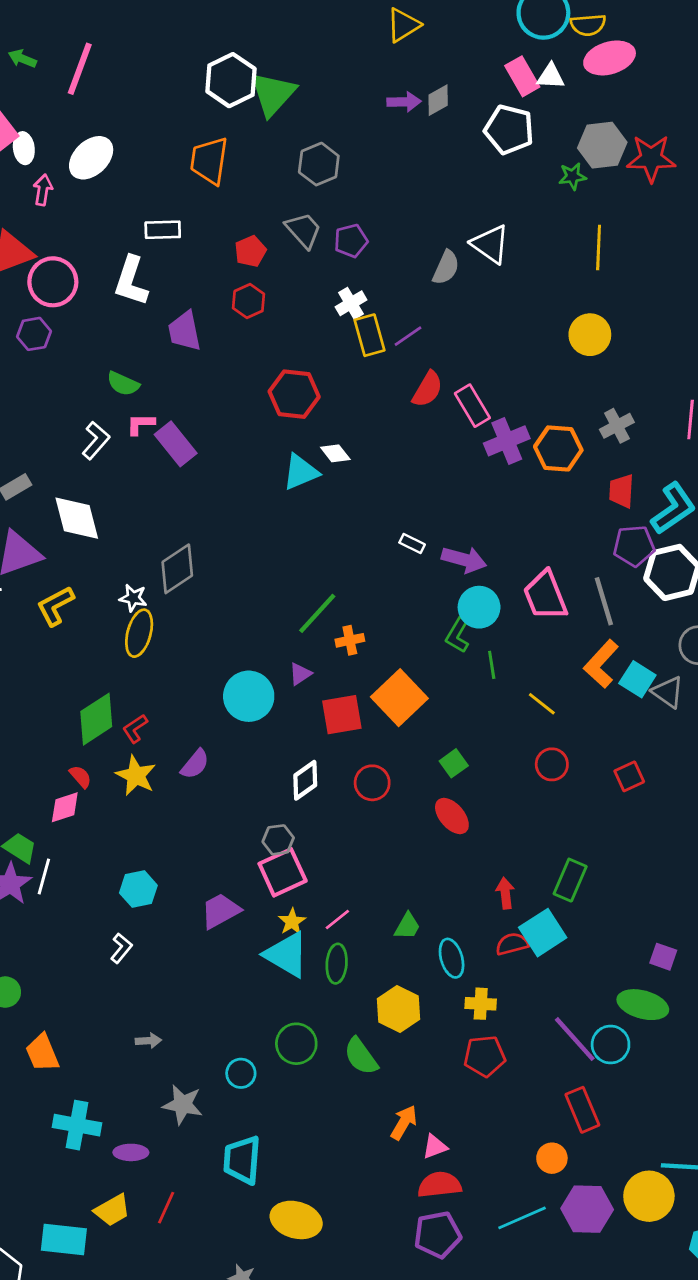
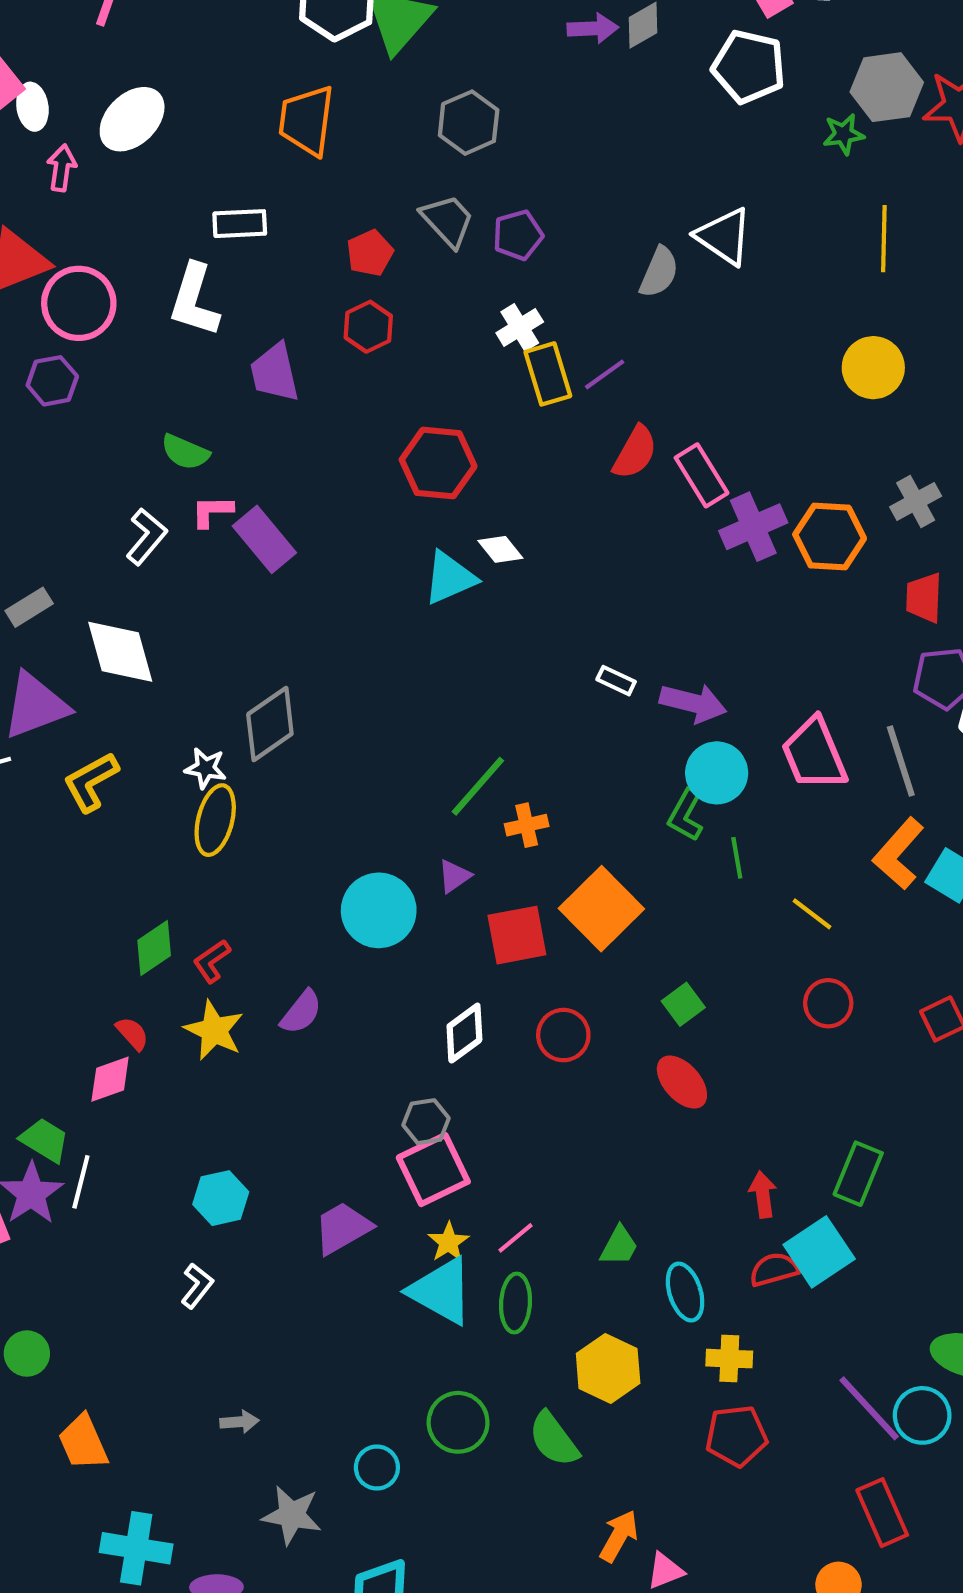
green diamond: (96, 719) -> (154, 948), size x0.7

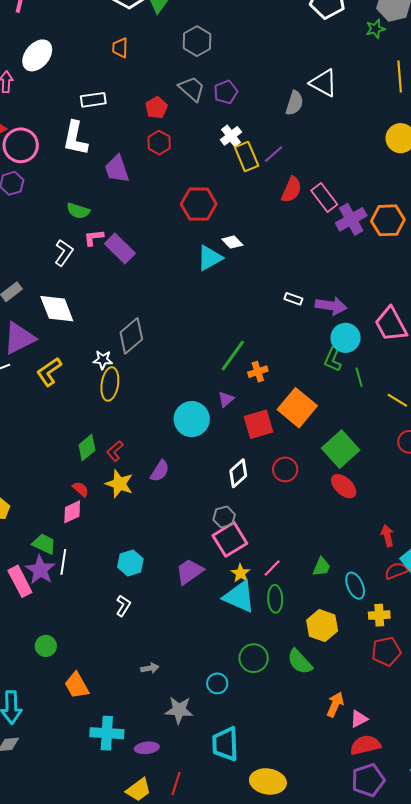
orange trapezoid: (307, 120) -> (120, 48), size x0.6
green square: (683, 1004) -> (341, 449), size x1.8

